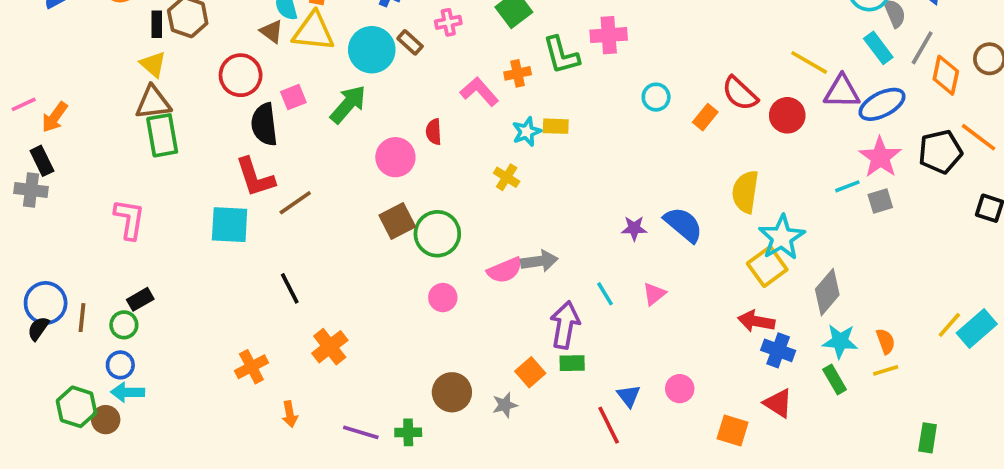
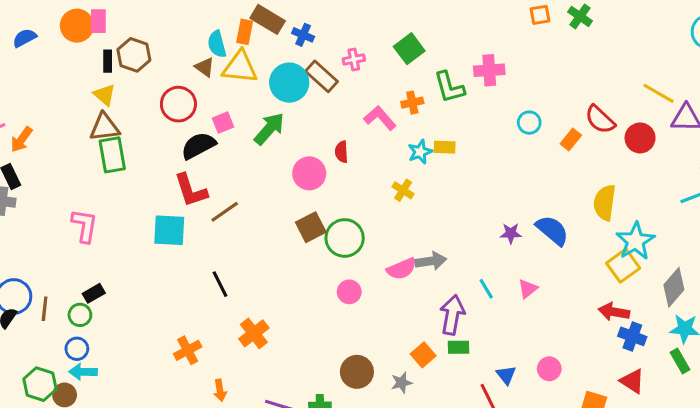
brown rectangle: (410, 42) -> (322, 76), size x1.5
black semicircle: (264, 124) -> (198, 146), turned 69

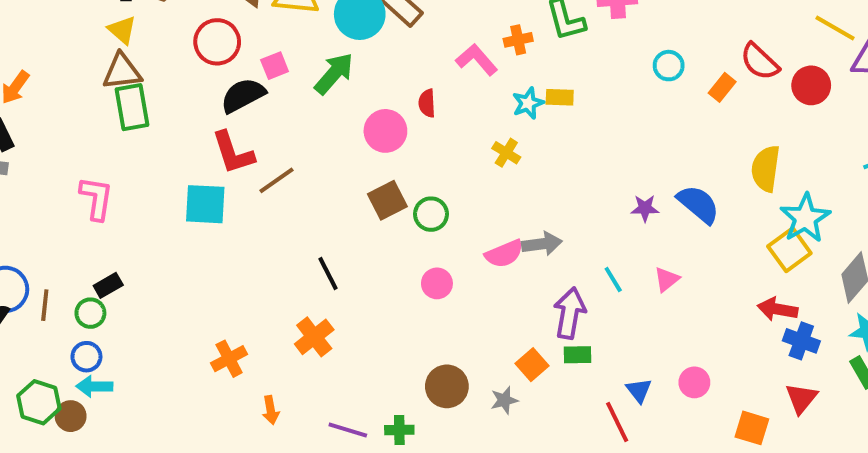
green circle: (345, 238) -> (431, 214), size x0.7
black line: (220, 284) -> (328, 274), moved
red triangle: (632, 381) -> (801, 398), turned 36

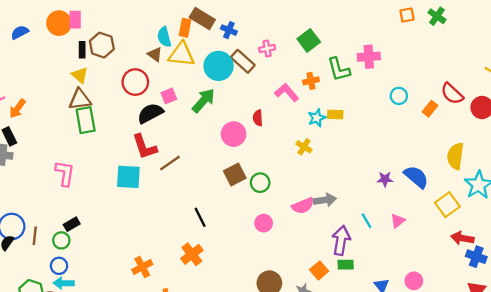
yellow square: (789, 250) -> (447, 205), moved

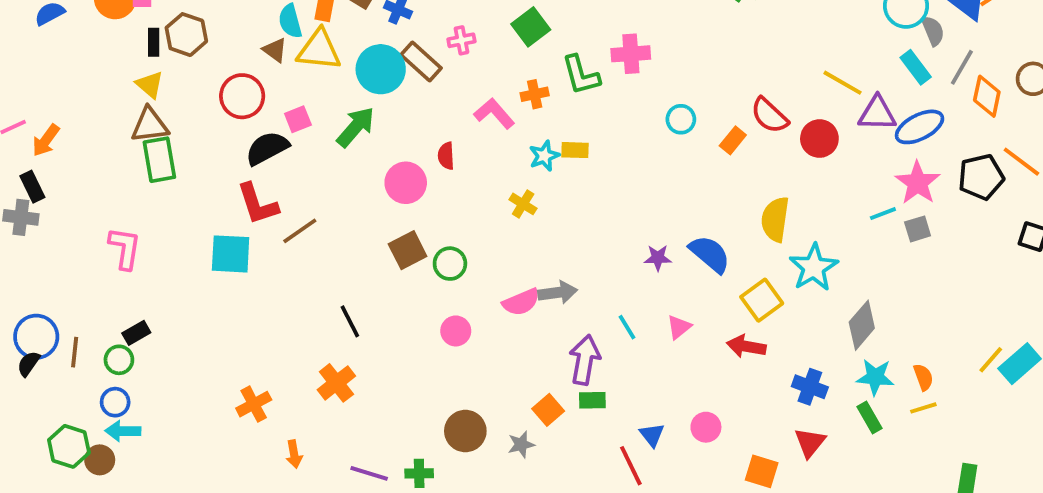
red arrow: (462, 238) -> (746, 346), moved

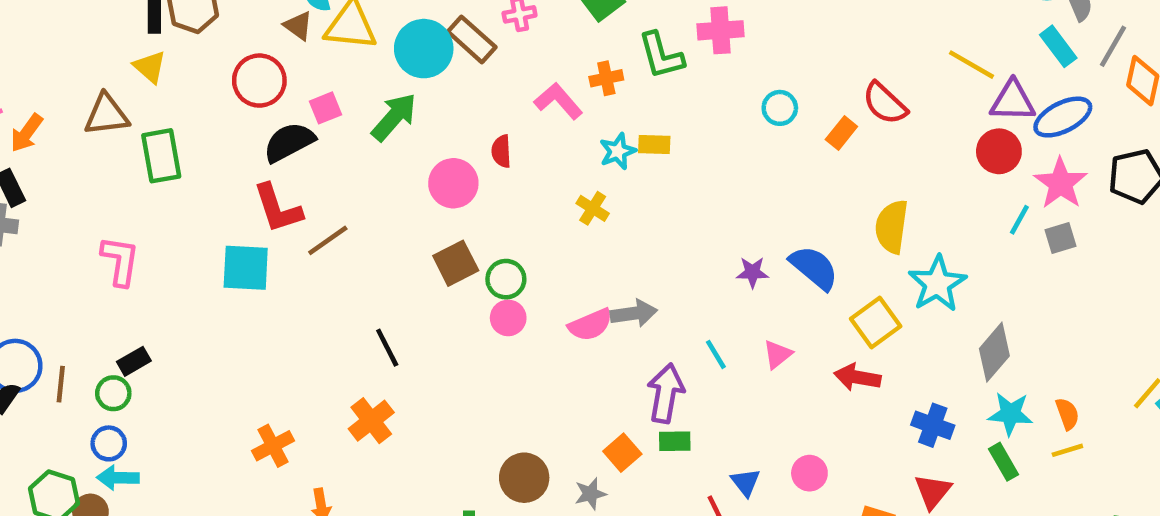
brown triangle: (150, 125) -> (106, 115), moved
red circle: (819, 139) -> (999, 151), moved
cyan line: (883, 214) -> (1019, 220), turned -40
pink circle: (456, 331) -> (508, 318), moved

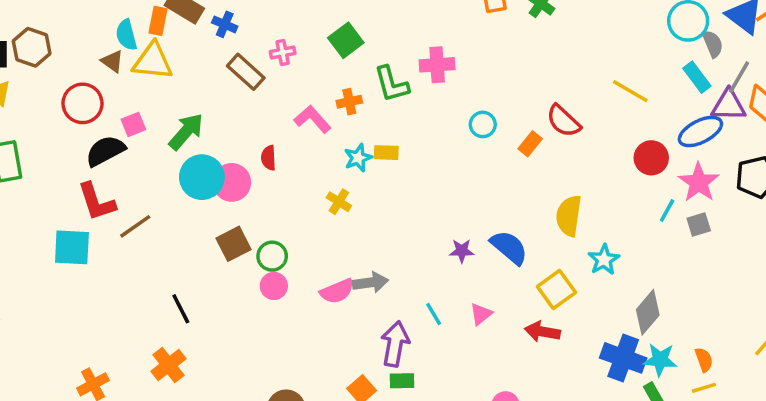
cyan circle: (424, 49) -> (202, 177), moved
purple triangle: (1013, 101) -> (728, 105), moved
cyan star: (937, 284) -> (604, 260), size x0.7
blue cross: (933, 425) -> (623, 358), moved, size x1.4

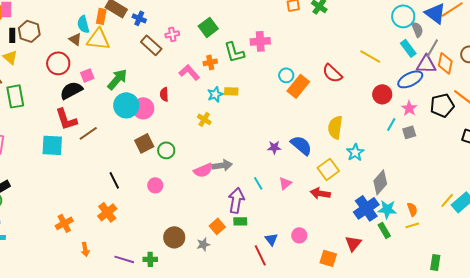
orange rectangle: (530, 144) -> (298, 86), moved, size x1.6
pink star: (699, 182) -> (409, 108), size x0.7
pink circle: (274, 286) -> (155, 185), moved
blue cross: (623, 358) -> (366, 208), turned 35

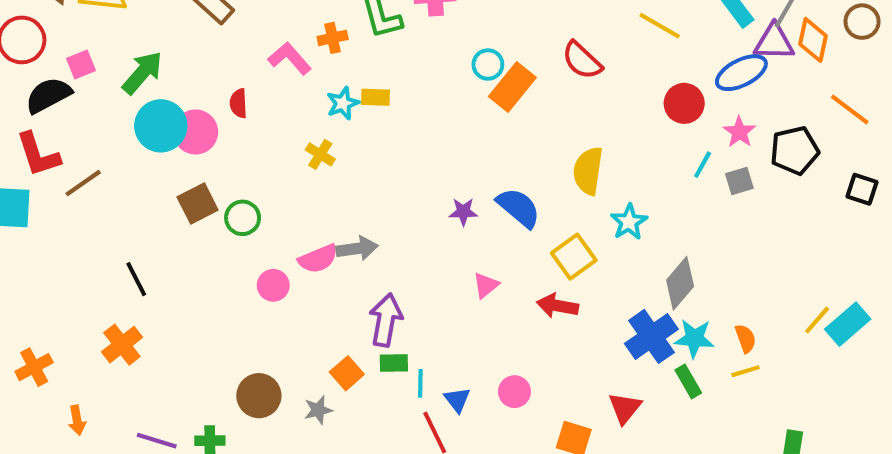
black pentagon: (442, 105) -> (795, 150), moved
cyan line: (258, 183) -> (420, 383), moved, turned 32
pink circle: (155, 185) -> (273, 285), moved

